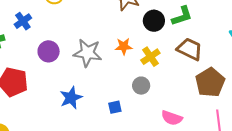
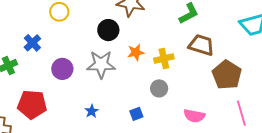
black circle: (154, 21) -> (108, 30), moved
yellow cross: (150, 57) -> (164, 58), turned 30
blue star: (71, 98) -> (92, 111), size x0.6

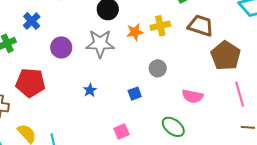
yellow cross: (164, 58) -> (160, 26), moved

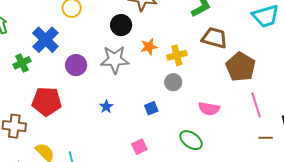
blue cross: (32, 21) -> (45, 40), size x1.5
yellow cross: (160, 26) -> (177, 55), moved

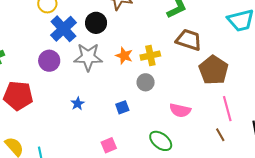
blue cross: (45, 40) -> (63, 29), moved
orange star: (149, 47) -> (124, 56), moved, turned 30
brown line: (266, 138) -> (220, 135), moved, turned 56

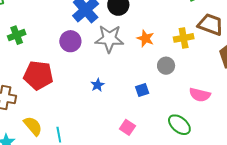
yellow cross: (150, 56) -> (184, 38), moved
pink square: (109, 145) -> (127, 127), turned -35

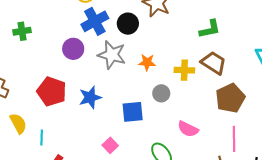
orange star: (145, 38) -> (147, 62), turned -30
red pentagon: (38, 75) -> (52, 91), moved
blue star: (97, 85) -> (90, 97), size x1.6
blue square: (142, 90) -> (133, 112), size x1.6

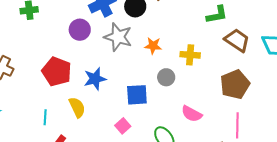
brown trapezoid: (214, 63) -> (237, 40), moved
yellow semicircle: (18, 123) -> (77, 107), moved
pink square: (110, 145) -> (123, 126), moved

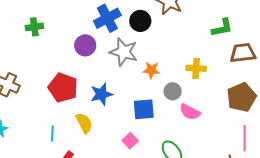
brown trapezoid: (237, 40) -> (243, 53), turned -40
orange star: (153, 46) -> (151, 70), moved
pink semicircle: (192, 114) -> (190, 112), moved

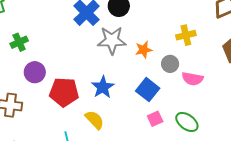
purple circle: (85, 45) -> (35, 72), moved
blue square: (144, 109) -> (148, 90), turned -30
pink square: (130, 141) -> (155, 119), moved, turned 35

